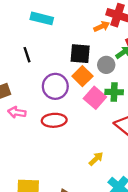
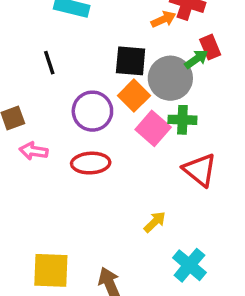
gray circle: (106, 65) -> (170, 78), size x1.6

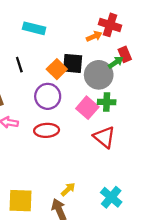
orange square: (134, 96) -> (57, 69), moved
red triangle: (200, 170) -> (104, 137), moved
yellow arrow: (155, 222) -> (68, 189), moved

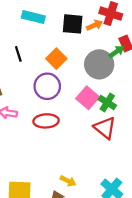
black square: (73, 63) -> (73, 24), moved
green cross: (107, 102) -> (107, 102), moved, turned 30
yellow arrow: (68, 189) -> (68, 181), turned 70

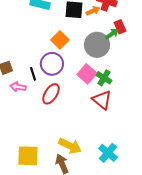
black line: (18, 54) -> (33, 74), moved
red ellipse: (46, 121) -> (51, 94), turned -55
yellow arrow: (68, 181) -> (70, 146), size x1.6

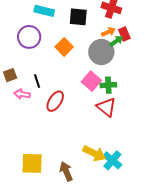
orange arrow: (93, 11) -> (108, 32), moved
purple circle: (52, 64) -> (29, 37), moved
green cross: (104, 78) -> (108, 85), turned -35
yellow arrow: (70, 146) -> (94, 153), moved

